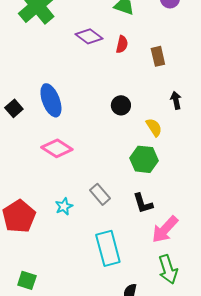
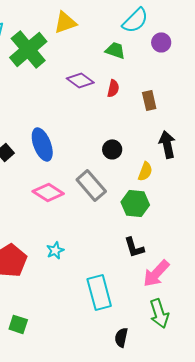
black arrow: (176, 100) -> (167, 144), size x1.5
yellow semicircle: (154, 127) -> (145, 171), turned 54
gray rectangle: (100, 194) -> (91, 185), moved, size x1.4

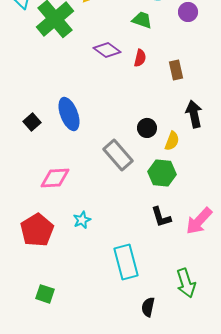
black circle: (112, 149) -> (147, 128), moved
pink diamond: (48, 192) -> (55, 178), moved, turned -36
pink arrow: (156, 273) -> (199, 221), moved

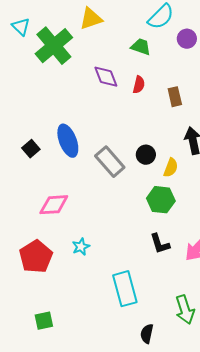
purple diamond: (107, 50) -> (106, 77), turned 32
gray rectangle: (118, 155) -> (110, 162), moved
green square: (45, 294) -> (44, 321), turned -30

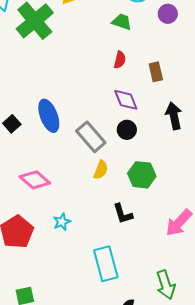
purple diamond: (106, 77) -> (126, 100), moved
yellow semicircle: (171, 168) -> (101, 170), moved
pink diamond: (54, 205) -> (35, 180), turned 44
black L-shape: (160, 244) -> (123, 214), moved

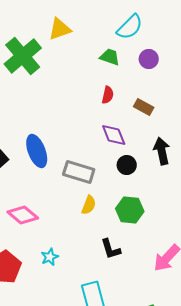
purple circle: (168, 14) -> (149, 59), moved
brown rectangle: (156, 72) -> (144, 107), turned -48
black circle: (127, 130) -> (127, 165), moved
gray rectangle: (91, 137) -> (79, 172), turned -32

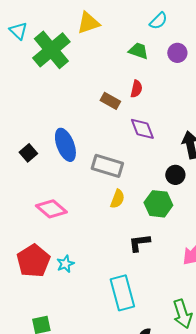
cyan semicircle: (130, 27) -> (158, 21), size x0.7
brown rectangle: (144, 107) -> (110, 101), moved
black circle: (127, 165) -> (175, 175), moved
black L-shape: (111, 249) -> (139, 243), turned 100
cyan star: (50, 257) -> (65, 264), moved

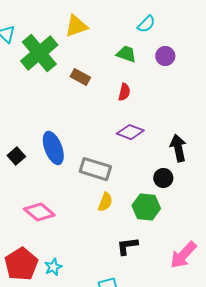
brown rectangle: (110, 101) -> (80, 77), moved
purple diamond: (142, 129) -> (130, 132), turned -48

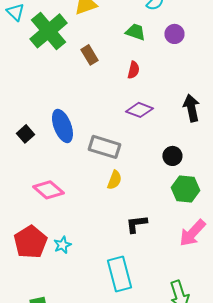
brown rectangle: (80, 77) -> (89, 55), turned 30
black arrow: (178, 148) -> (191, 108), moved
green hexagon: (146, 207) -> (185, 189), moved

